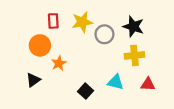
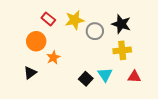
red rectangle: (53, 21) -> (48, 19), turned -48
cyan triangle: (116, 82) -> (105, 75), turned 42
black square: (86, 91) -> (86, 79), moved

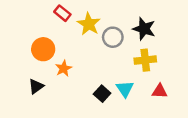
red rectangle: (48, 19) -> (62, 13), moved
yellow star: (75, 20) -> (89, 24), turned -30

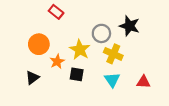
yellow star: (89, 24) -> (80, 50), moved
yellow cross: (145, 60) -> (113, 54), moved, turned 30
black square: (102, 94) -> (77, 74), moved, turned -32

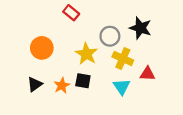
red rectangle: (56, 12) -> (71, 13), moved
orange star: (57, 61) -> (62, 85), moved
red triangle: (143, 82) -> (147, 74), moved

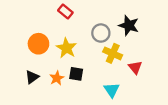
yellow star: (86, 54) -> (66, 48), moved
red triangle: (147, 74) -> (135, 67), turned 48
cyan triangle: (122, 87) -> (112, 90), moved

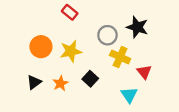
yellow star: (66, 48) -> (71, 51), turned 30
black square: (76, 74) -> (90, 79), moved, turned 32
cyan triangle: (112, 90) -> (129, 95), moved

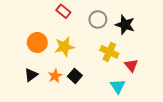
gray circle: (107, 35) -> (98, 20), moved
black square: (90, 79) -> (75, 76), moved

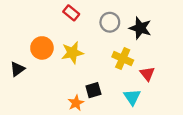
black triangle: (31, 75) -> (17, 69), moved
orange star: (55, 76) -> (76, 103), moved
black square: (75, 76) -> (93, 90), moved, turned 32

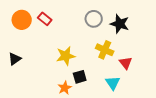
red rectangle: (71, 13) -> (45, 19), moved
orange circle: (42, 48) -> (22, 20), moved
yellow star: (72, 53) -> (66, 56), moved

